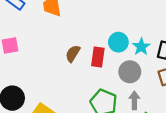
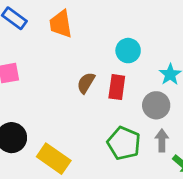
cyan circle: (118, 42) -> (128, 51), moved

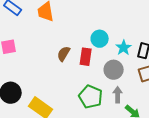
cyan circle: (128, 51) -> (100, 39), moved

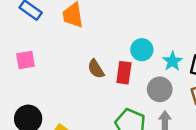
brown semicircle: (64, 54) -> (96, 69), turned -63

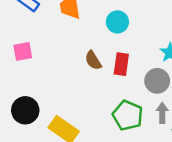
cyan circle: (142, 50) -> (117, 22), moved

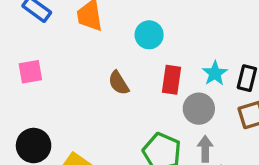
red rectangle: (121, 64) -> (172, 80), moved

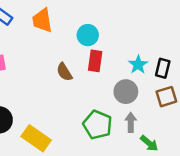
red rectangle: (172, 80) -> (95, 61), moved

